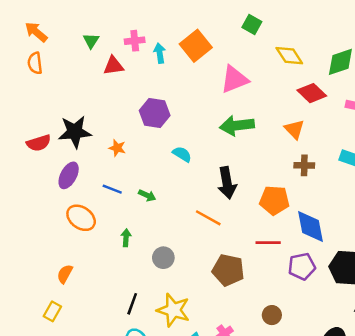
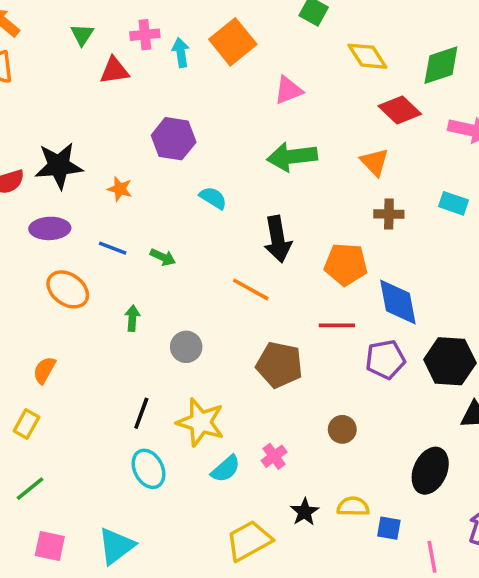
pink triangle: (234, 79) -> (288, 90), size x0.7
purple ellipse: (69, 175) -> (50, 228), turned 60

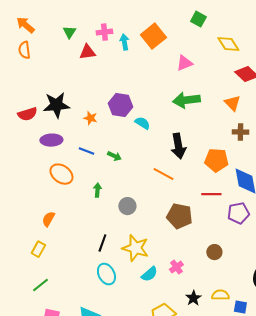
purple hexagon: (174, 139) -> (120, 105), moved

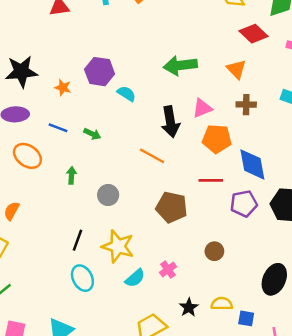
pink triangle: (184, 63) -> (202, 108), moved

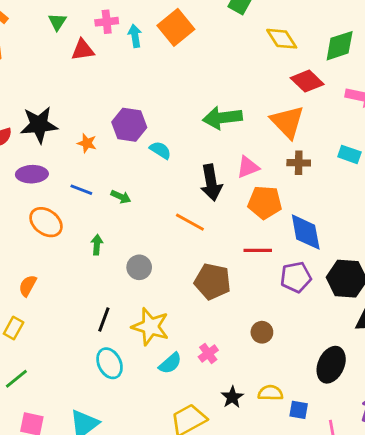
orange triangle: (236, 69) -> (287, 122), size x1.5

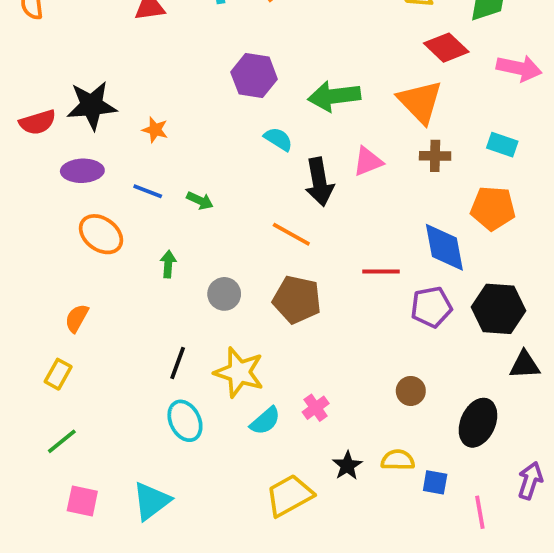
purple hexagon: (129, 125) -> (254, 76), moved
cyan semicircle: (160, 150) -> (278, 139), moved
orange pentagon: (265, 202) -> (493, 208), moved
brown pentagon: (213, 281) -> (297, 300), moved
brown circle: (262, 332) -> (411, 391), moved

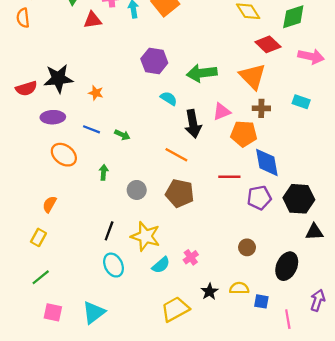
orange pentagon: (493, 208) -> (244, 134), moved

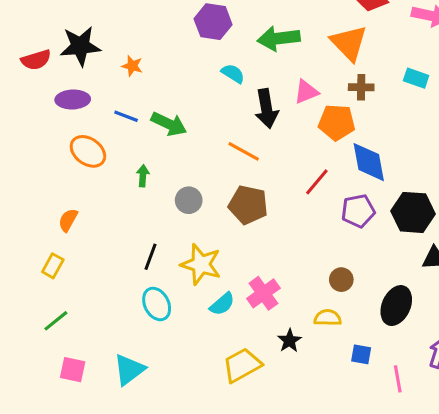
green arrow: (122, 135) -> (169, 124), size x1.6
red line: (229, 177) -> (317, 182), turned -50
pink cross: (191, 257) -> (263, 293), size x1.5
yellow semicircle: (239, 288) -> (328, 318), moved

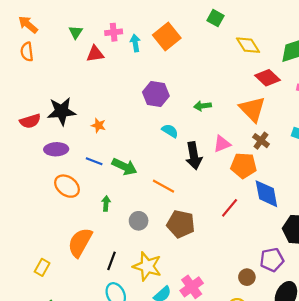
green arrow: (279, 38) -> (202, 106), size x0.6
brown cross: (361, 87) -> (261, 141), turned 35
orange line: (244, 151) -> (163, 186), moved
purple pentagon: (358, 211) -> (272, 260), moved
orange semicircle: (68, 220) -> (80, 242), moved, size x1.8

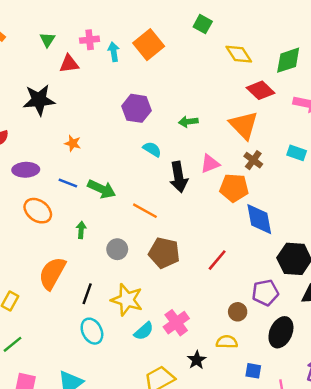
black star: (62, 111) -> (39, 100), moved
red line: (230, 208) -> (217, 260), moved

